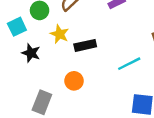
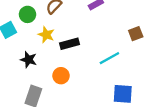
black star: (31, 53) -> (29, 60), moved

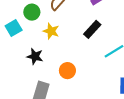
black rectangle: (70, 44) -> (92, 29), moved, turned -30

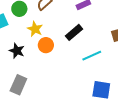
orange circle: (67, 71) -> (46, 45), moved

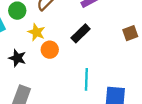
cyan line: (92, 56) -> (86, 79), moved, turned -60

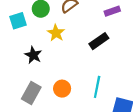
orange circle: (50, 50) -> (62, 89), moved

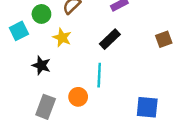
cyan line: (97, 87) -> (99, 75), moved

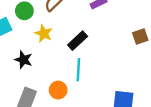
black rectangle: (110, 39) -> (78, 41), moved

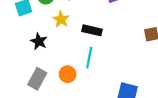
black rectangle: (78, 41) -> (92, 30), turned 48

